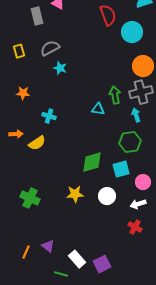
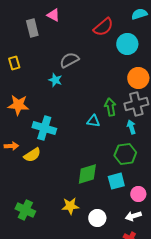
red semicircle: (108, 15) -> (103, 27), turned 70
gray semicircle: (50, 48) -> (69, 60), moved
orange star: (23, 93) -> (18, 105), size x1.5
cyan cross: (49, 116) -> (44, 128), size x1.6
white circle: (107, 196) -> (97, 218), moved

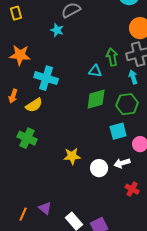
orange arrow: (11, 146) -> (13, 96), turned 112
green diamond: (87, 174) -> (96, 99), moved
green cross: (25, 210) -> (27, 138), moved
white arrow: (133, 216) -> (122, 163), moved

